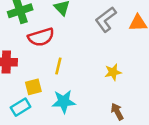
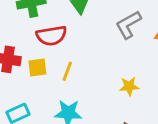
yellow square: (33, 87) -> (37, 68), moved

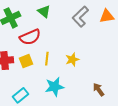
yellow star: (129, 86) -> (72, 59), moved

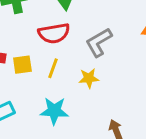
gray L-shape: (80, 17) -> (99, 42), moved
red semicircle: (30, 37) -> (54, 33), moved

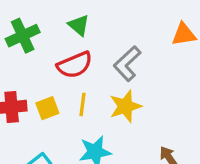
yellow star: (89, 78) -> (125, 106), size x1.4

